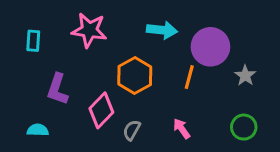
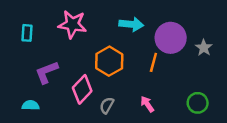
gray star: (245, 76) -> (204, 48), moved
purple L-shape: (57, 89) -> (47, 72), turned 50

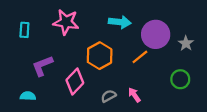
orange line: (153, 62) -> (140, 57), turned 36
green circle: (198, 103) -> (180, 79), moved
gray semicircle: (107, 105) -> (109, 96), moved, turned 32

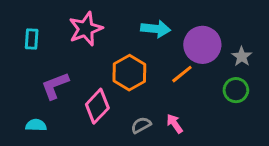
pink star: (66, 22) -> (86, 29), turned -30
green circle: (180, 79) -> (236, 90), moved

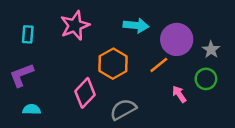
purple L-shape: (55, 86) -> (21, 75), moved
pink arrow: (175, 124) -> (179, 94), moved
gray semicircle: (141, 125) -> (123, 109), size x1.5

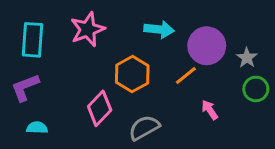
cyan rectangle: (28, 34) -> (33, 40), size x1.6
green circle: (206, 79) -> (256, 89), moved

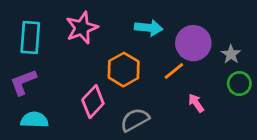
cyan semicircle: (37, 128) -> (34, 120), size x1.4

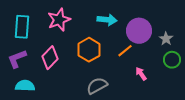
pink diamond: (93, 102) -> (50, 58), moved

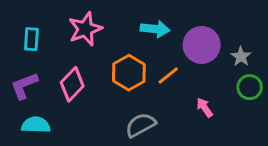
cyan rectangle: (22, 27) -> (31, 39), size x0.7
orange line: (125, 51) -> (168, 75), moved

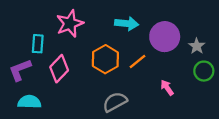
cyan rectangle: (31, 39) -> (38, 44), moved

